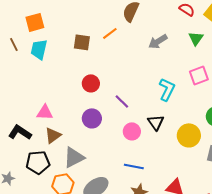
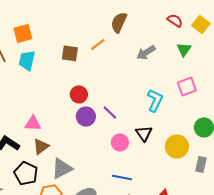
purple circle: (92, 118) -> (86, 116), moved
black pentagon: (38, 162) -> (26, 173), turned 30

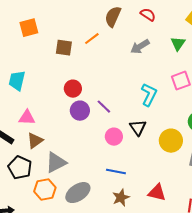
red semicircle: (175, 20) -> (148, 15), moved
orange square: (23, 33) -> (29, 28), moved
cyan trapezoid: (27, 60) -> (17, 81), moved

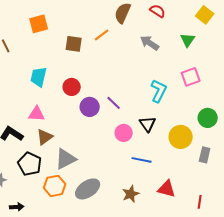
gray arrow: (140, 47) -> (150, 43), turned 66
cyan trapezoid: (17, 81) -> (39, 77), moved
red circle: (73, 89) -> (72, 87), moved
blue line: (116, 172) -> (142, 160), moved

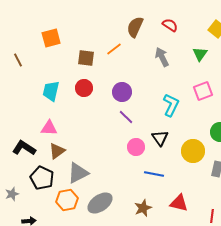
gray arrow: (150, 43) -> (162, 57), turned 30
red circle: (72, 87) -> (84, 88), moved
purple circle: (90, 107) -> (122, 92), moved

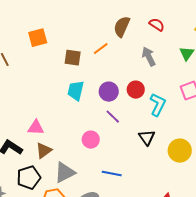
red circle: (84, 88) -> (136, 90), moved
cyan trapezoid: (51, 91) -> (76, 91), moved
pink circle: (136, 147) -> (91, 140), moved
blue line: (154, 174) -> (112, 174), moved
black pentagon: (42, 178) -> (29, 178), turned 30

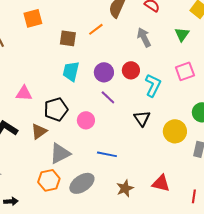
pink triangle: (36, 128) -> (24, 93), moved
black pentagon: (29, 178) -> (56, 109), moved

